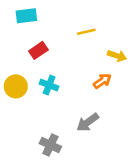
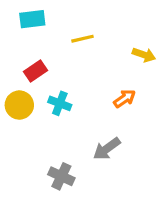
yellow line: (86, 32) -> (82, 39), moved
red rectangle: (38, 50) -> (36, 71), moved
yellow arrow: (117, 56) -> (144, 55), moved

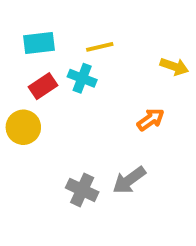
cyan rectangle: (32, 19) -> (39, 43), moved
cyan cross: (60, 103) -> (82, 78), moved
gray cross: (61, 176) -> (82, 190), moved

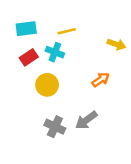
yellow circle: (23, 127) -> (47, 85), moved

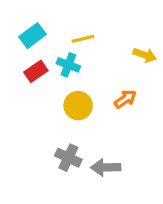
cyan rectangle: (26, 29) -> (33, 36), turned -30
yellow circle: (47, 85) -> (78, 106), moved
gray arrow: (86, 120) -> (106, 167), moved, turned 35

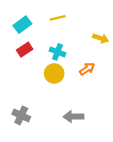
yellow line: (83, 39) -> (58, 18), moved
cyan cross: (68, 65) -> (58, 52), moved
gray cross: (68, 158) -> (21, 115), moved

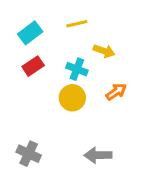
yellow arrow: (101, 38) -> (104, 51), moved

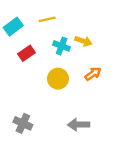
yellow line: (77, 24) -> (47, 19), moved
cyan rectangle: (30, 33) -> (13, 27), moved
cyan cross: (77, 69) -> (62, 46), moved

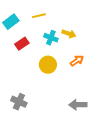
gray arrow: (79, 125) -> (78, 105), moved

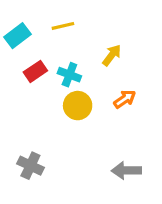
yellow arrow: (69, 34) -> (112, 55), turned -72
cyan cross: (51, 38) -> (69, 75), moved

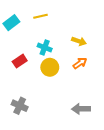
yellow arrow: (112, 55) -> (79, 41), moved, turned 72
red rectangle: (35, 71) -> (20, 61), moved

